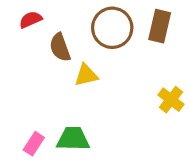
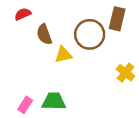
brown circle: (112, 28) -> (90, 34), moved

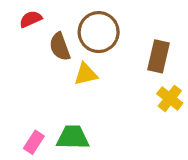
brown rectangle: (117, 19) -> (159, 56), moved
brown circle: (90, 34) -> (99, 32), moved

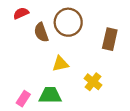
yellow triangle: (86, 74) -> (60, 64), moved
yellow cross: (170, 98) -> (93, 82), moved

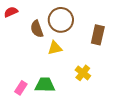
red semicircle: (21, 13) -> (11, 12), moved
yellow triangle: (60, 64) -> (55, 48), moved

